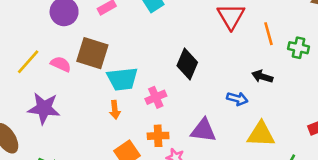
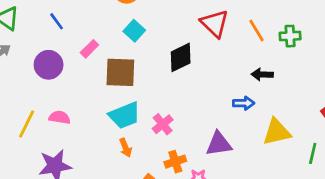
brown square: (92, 53) -> (120, 72), moved
black diamond: (187, 64) -> (181, 57), moved, turned 56

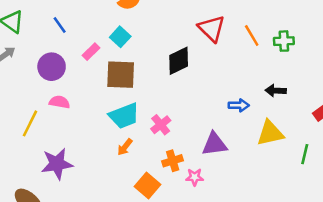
cyan square: (134, 31) -> (120, 37), moved
black arrow: (262, 74) -> (276, 91), moved
pink semicircle: (60, 117) -> (59, 102), moved
orange arrow: (126, 148) -> (125, 147), turned 60

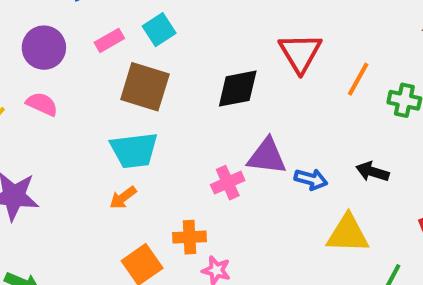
orange line: (252, 35) -> (358, 79), turned 45
pink cross: (161, 125) -> (228, 183), moved
purple triangle: (214, 144) -> (267, 156), moved

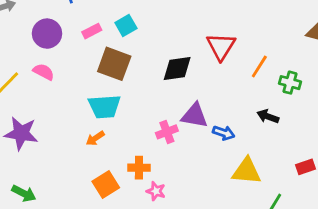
black arrow: (372, 172) -> (268, 116), moved

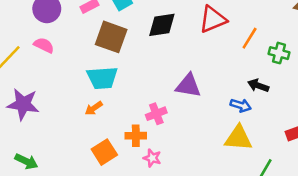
red triangle: (221, 46) -> (213, 19), turned 36
black diamond: (177, 68) -> (162, 25), moved
pink cross: (167, 132) -> (156, 114), moved
blue arrow: (224, 133) -> (241, 105), moved

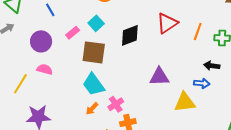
cyan trapezoid: (102, 78) -> (94, 85), turned 70
pink cross: (156, 114) -> (116, 104), moved
yellow triangle: (238, 138) -> (185, 102), moved

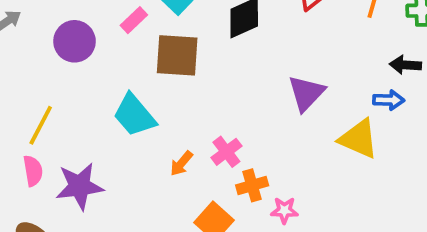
pink semicircle: (45, 69) -> (33, 171), moved, turned 70
purple triangle: (159, 77) -> (306, 93), turned -40
cyan trapezoid: (94, 85) -> (134, 115), moved
yellow triangle: (185, 102) -> (359, 139), turned 35

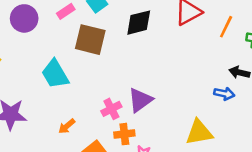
purple triangle: (306, 93) -> (140, 100), moved
yellow triangle: (359, 139) -> (199, 132), moved, turned -44
orange arrow: (181, 163) -> (67, 126), moved

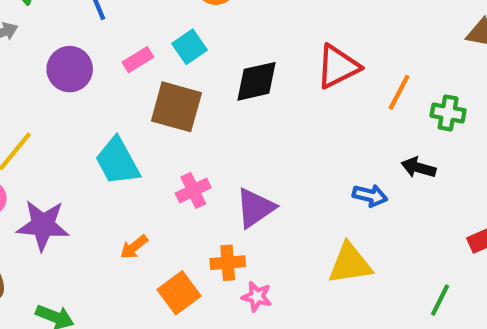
blue arrow: (224, 94) -> (370, 196), moved
pink cross: (111, 109) -> (193, 190), moved

